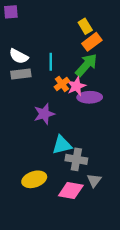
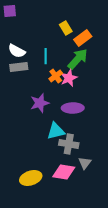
yellow rectangle: (85, 26) -> (66, 28), moved
purple ellipse: (90, 97) -> (73, 108), moved
yellow ellipse: (34, 179) -> (31, 178), moved

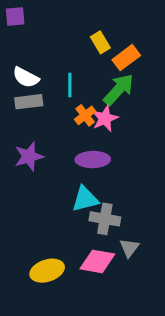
purple star: (40, 103) -> (29, 156), moved
purple ellipse: (73, 108) -> (93, 160), moved

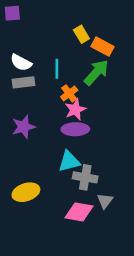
orange rectangle: (126, 58) -> (102, 47), turned 65
pink star: (105, 118) -> (75, 109), moved
yellow ellipse: (47, 271) -> (26, 192), moved

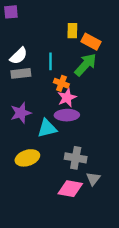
yellow rectangle: (81, 34) -> (72, 31), turned 32
white semicircle: (21, 63) -> (19, 56), turned -72
orange cross: (69, 93) -> (61, 83), turned -32
cyan triangle: (69, 161) -> (47, 128), moved
yellow ellipse: (26, 192) -> (27, 158), moved

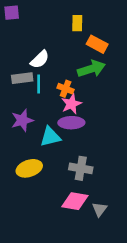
yellow rectangle: (72, 31) -> (77, 23), moved
white semicircle: (19, 56) -> (40, 59), moved
cyan line: (50, 61) -> (39, 84), moved
green arrow: (86, 65) -> (91, 69), turned 30
gray triangle: (93, 179) -> (99, 209), moved

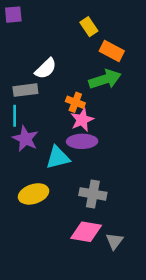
yellow rectangle: (77, 23) -> (89, 27), turned -35
cyan line: (39, 84) -> (15, 116), moved
purple star: (22, 120) -> (25, 139), turned -30

